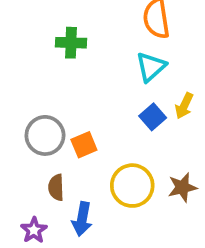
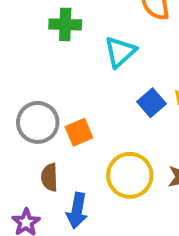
cyan triangle: (151, 67) -> (120, 52), moved

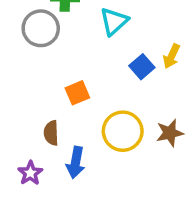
gray circle: (38, 122) -> (41, 28), moved

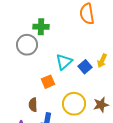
cyan triangle: (114, 21) -> (64, 62), moved

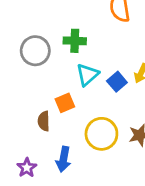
green cross: (41, 27) -> (75, 41), moved
brown semicircle: (33, 105) -> (44, 121), moved

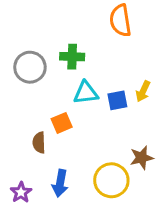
cyan triangle: (87, 75) -> (86, 93), turned 35
blue square: (117, 82) -> (117, 100), turned 30
yellow circle: (101, 134) -> (111, 180), moved

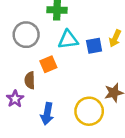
gray circle: (30, 67) -> (26, 35), moved
purple star: (21, 192) -> (15, 99), moved

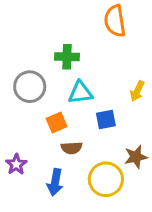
blue square: (94, 46) -> (106, 120), moved
brown semicircle: (30, 80) -> (72, 148), moved, turned -91

